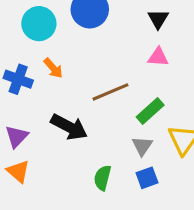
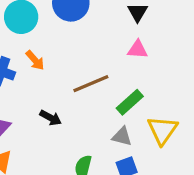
black arrow: (69, 127) -> (51, 118), size x0.6
gray triangle: (142, 146) -> (122, 136), turned -50

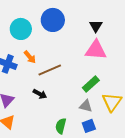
pink triangle: (138, 49) -> (96, 50), size x1.6
brown line: (91, 84) -> (50, 70), moved

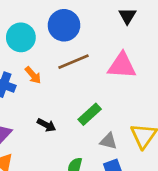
black triangle: (96, 26) -> (127, 16), moved
brown line: (50, 70) -> (73, 62), moved
green rectangle: (91, 84) -> (90, 114), moved

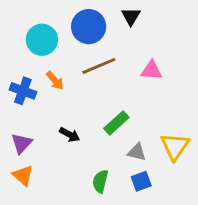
black triangle: (127, 16) -> (131, 16), moved
pink triangle: (122, 66) -> (151, 70), size x0.7

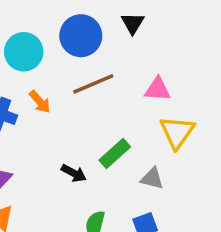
black arrow: (70, 135) -> (74, 173), moved
yellow triangle: (175, 146) -> (177, 132), moved
gray triangle: (137, 152) -> (152, 178), moved

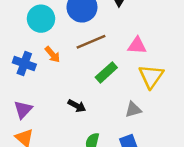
green rectangle: (115, 153) -> (106, 72), moved
gray triangle: (152, 178) -> (133, 110), turned -30

